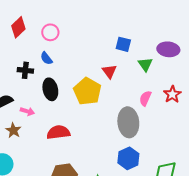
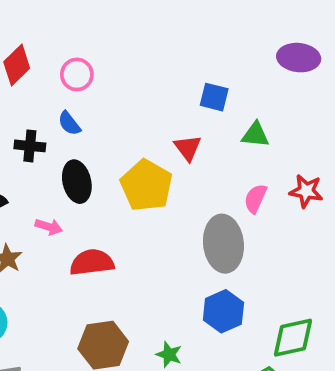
purple ellipse: (168, 49) -> (299, 58), moved
green triangle: (145, 64) -> (255, 135), turned -49
red star: (172, 94) -> (306, 191), turned -30
pink arrow: (27, 111) -> (49, 227), moved

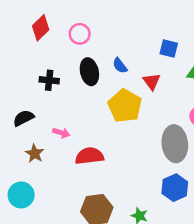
blue semicircle: (69, 123) -> (120, 66), moved
black ellipse: (77, 182) -> (89, 72), moved

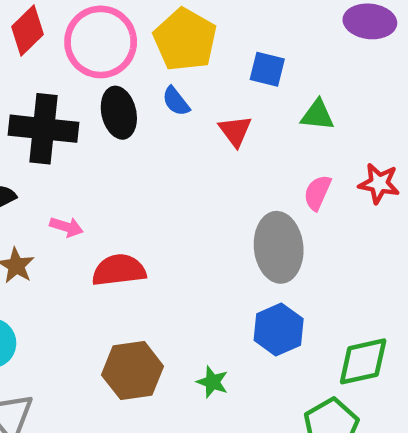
pink circle: (80, 34) -> (101, 42), size x1.8
black cross: (49, 80) -> (44, 129), size x1.8
yellow pentagon: (125, 106) -> (185, 40), moved

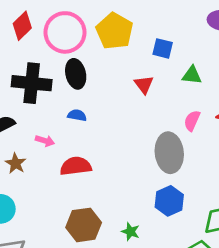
blue semicircle: (176, 101) -> (77, 115), moved, turned 138

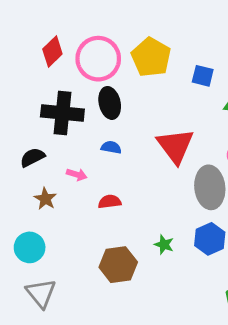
red triangle: (144, 85) -> (175, 146), moved, size x1.8
red semicircle: (76, 166) -> (110, 202), size x0.7
green star: (130, 232) -> (164, 245), moved

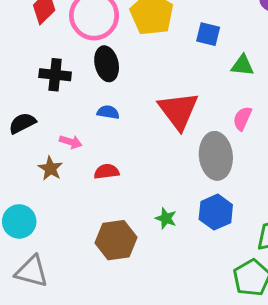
black cross: (62, 113) -> (55, 75), size x0.7
brown star: (45, 199) -> (50, 168), moved
gray triangle: (41, 293) -> (32, 271), turned -36

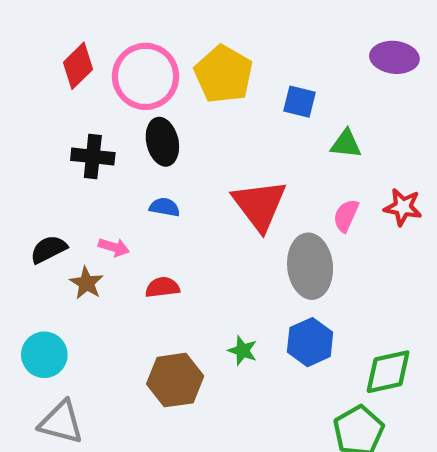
black semicircle: (22, 123) -> (49, 249), moved

